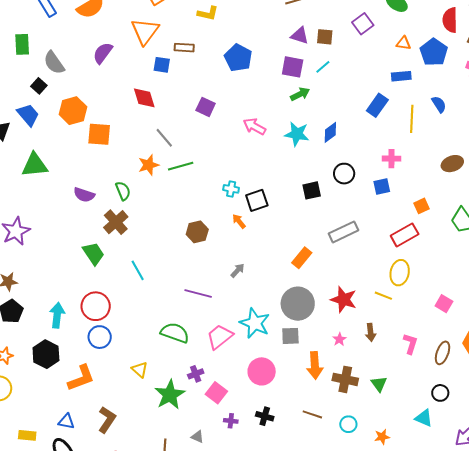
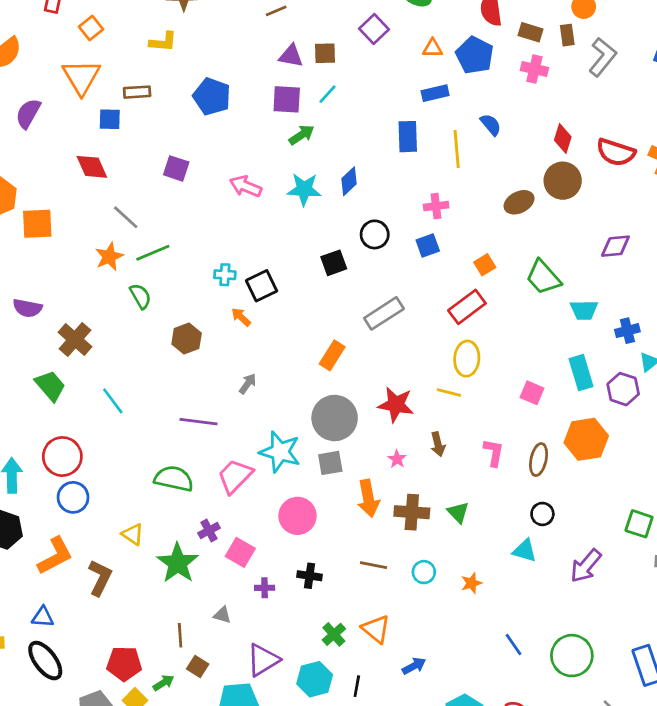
blue rectangle: (377, 105) -> (408, 137), turned -30
green semicircle: (123, 191) -> (140, 296), moved
brown L-shape: (107, 420) -> (100, 578), moved

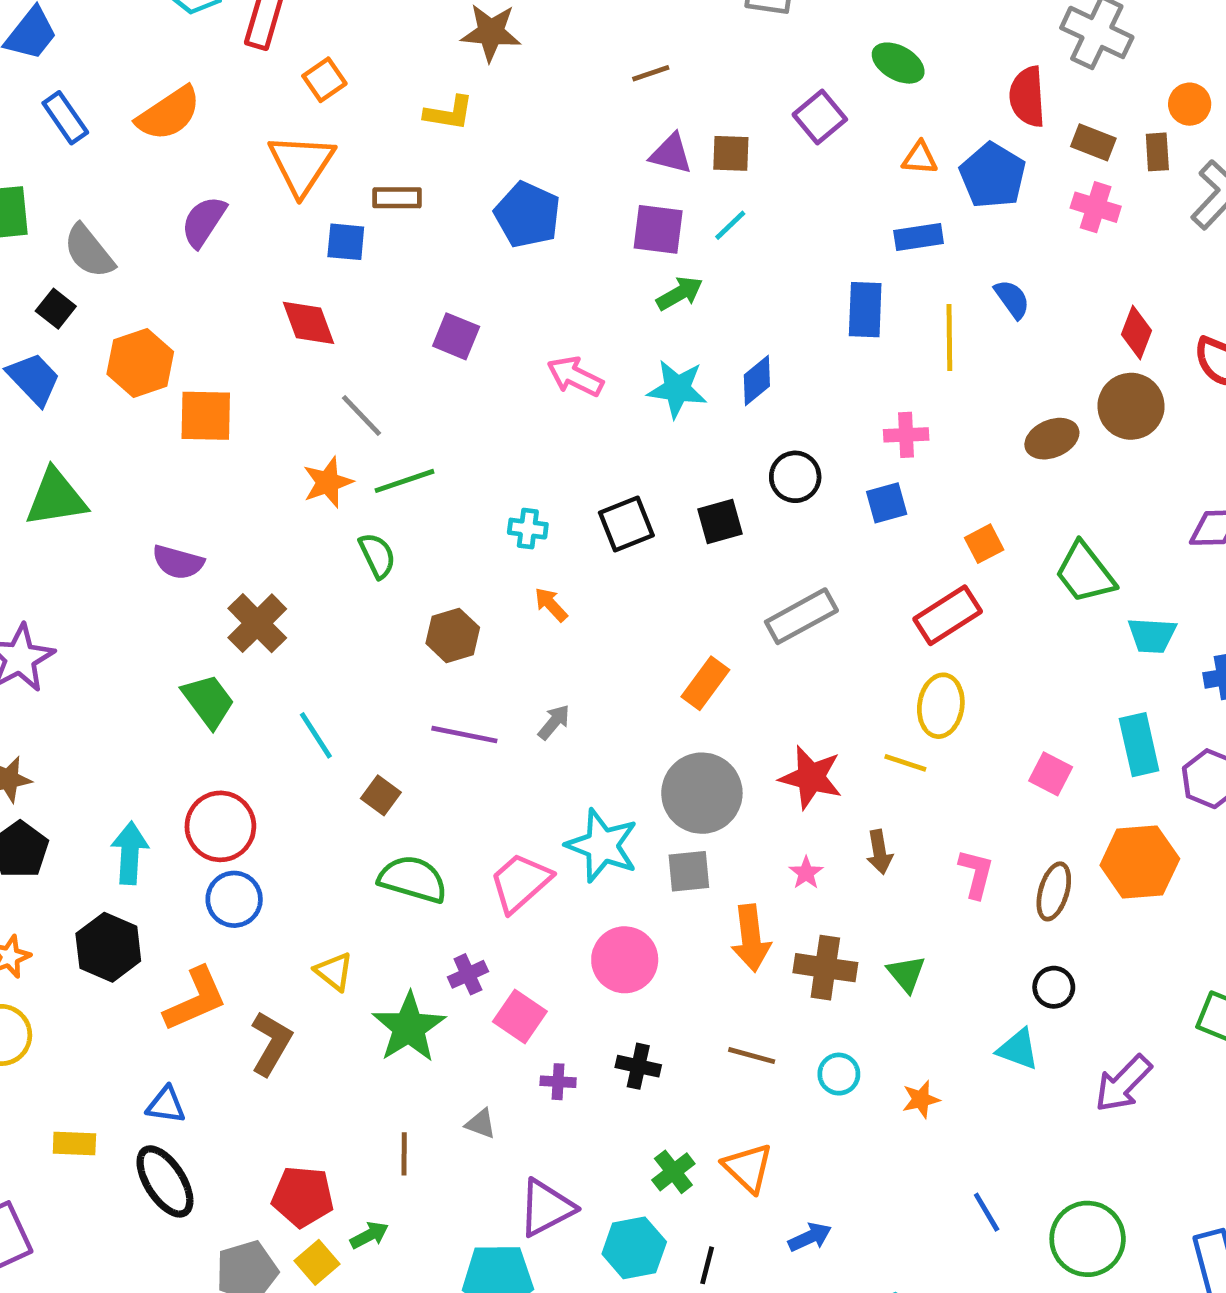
black square: (262, 286) -> (626, 524), moved
purple line: (198, 422) -> (464, 735), moved
brown square: (198, 667) -> (381, 795), moved

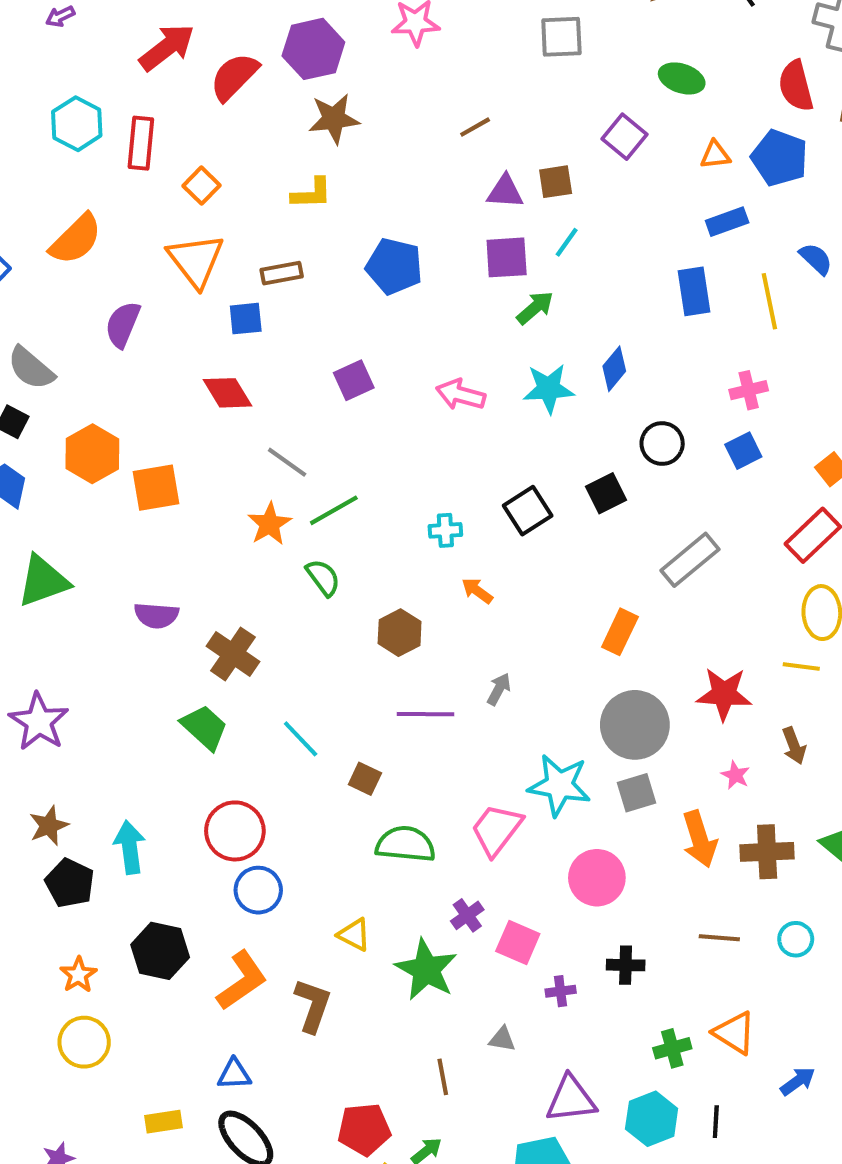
purple square: (456, 336) -> (354, 380), turned -36
cyan arrow: (130, 853) -> (130, 847), moved
green cross: (673, 1172) -> (672, 1048), turned 33
purple triangle: (546, 1208) -> (571, 1099), turned 32

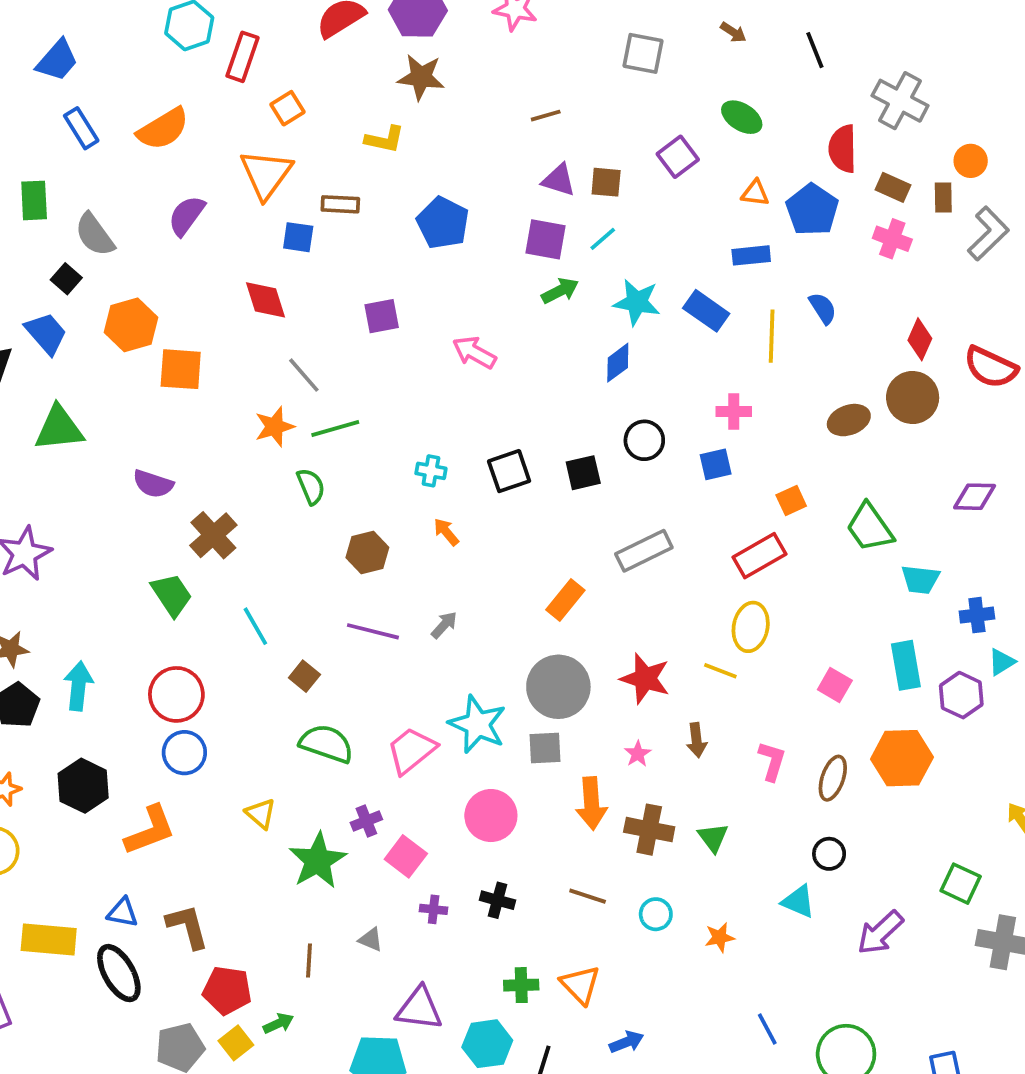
blue rectangle: (694, 291) -> (706, 311), turned -60
cyan star: (549, 389) -> (637, 302), moved
brown L-shape: (313, 1005) -> (188, 926), moved, turned -48
yellow rectangle: (163, 1122) -> (49, 940), size x1.6

